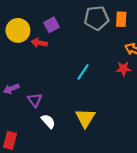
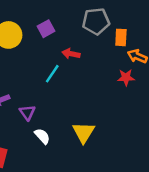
orange rectangle: (121, 19) -> (121, 37), moved
red arrow: (39, 43) -> (71, 54), moved
cyan line: (83, 72) -> (52, 74), moved

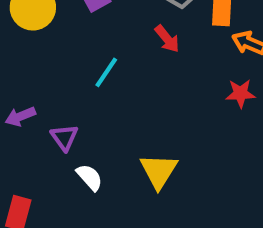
red arrow: (71, 54) -> (167, 39), moved, turned -140
red star: (126, 77) -> (241, 93), moved

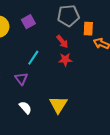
red star: (241, 93) -> (65, 60), moved
purple triangle: (64, 137) -> (21, 79), moved

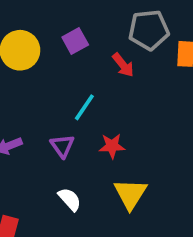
red arrow: (62, 42) -> (123, 65), moved
red star: (65, 60) -> (112, 146), moved

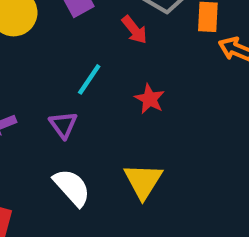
red star: (112, 146) -> (150, 99), moved, turned 30
white semicircle: (70, 199) -> (72, 187), size x1.4

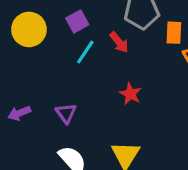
cyan line: (89, 79) -> (85, 52), moved

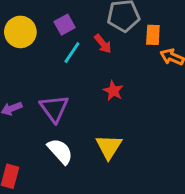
purple triangle: (66, 113) -> (54, 109), size x1.5

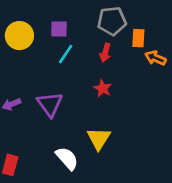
purple square: (65, 25) -> (59, 29), turned 30
red arrow: (103, 44) -> (105, 53), moved, turned 54
white semicircle: (60, 151) -> (67, 158), moved

